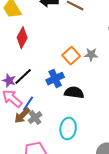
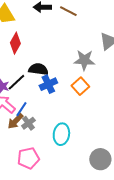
gray star: (91, 55) -> (84, 60), size x1.5
orange square: (71, 56) -> (80, 86), moved
black semicircle: (74, 93) -> (38, 69), moved

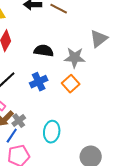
black semicircle: (38, 69) -> (44, 51), moved
blue line: (21, 109) -> (12, 136), moved

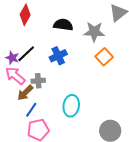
orange square: (71, 84) -> (104, 57), moved
gray cross: (19, 121) -> (38, 81), moved, turned 32

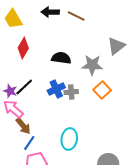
gray cross: (38, 81) -> (71, 92), moved
brown arrow: (25, 93) -> (23, 126), turned -84

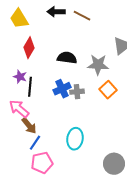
black line: (24, 87) -> (30, 87), turned -42
purple star: (10, 91) -> (20, 77), moved

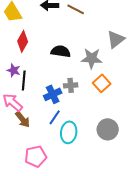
blue cross: (62, 89) -> (53, 94), moved
blue line: (35, 143) -> (55, 117), moved
gray circle: (114, 164) -> (108, 129), moved

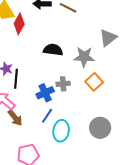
red diamond: (23, 41) -> (19, 24), moved

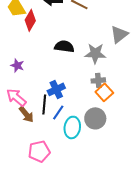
black line: (16, 79) -> (44, 104), moved
orange square: (94, 82) -> (104, 92), moved
gray cross: (63, 84) -> (98, 80), moved
gray circle: (100, 128) -> (95, 118), moved

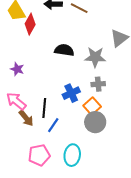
blue cross: (56, 89) -> (71, 93), moved
orange square: (104, 92) -> (92, 106), moved
blue line: (58, 112) -> (53, 125), moved
cyan ellipse: (72, 127) -> (72, 155), moved

